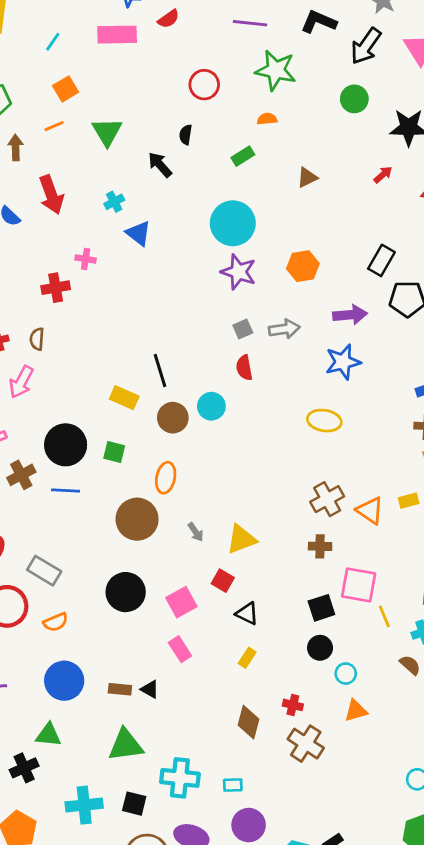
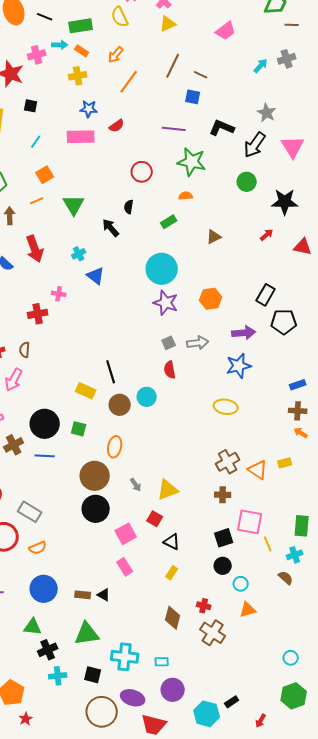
black circle: (126, 592) -> (96, 509), moved
black cross: (24, 768) -> (48, 650), moved
cyan cross: (84, 805) -> (58, 676), size x0.7

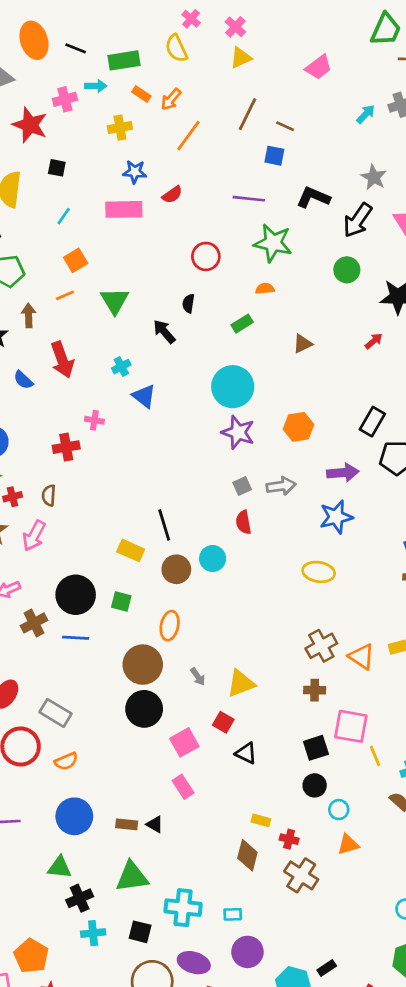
orange rectangle: (82, 51) -> (141, 94), moved
yellow rectangle: (172, 573) -> (261, 820), moved, turned 72

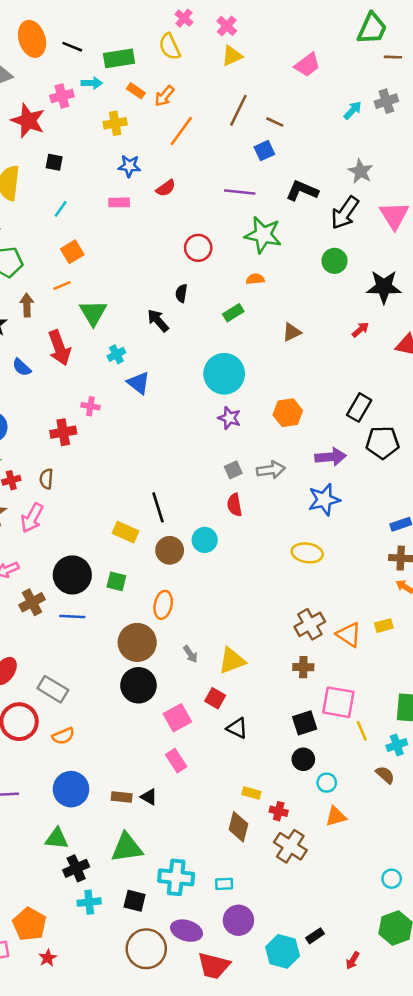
blue square: (274, 156) -> (264, 151), turned -36
pink rectangle: (124, 209) -> (119, 202), size x0.6
green triangle: (115, 301) -> (93, 313), moved
purple star: (238, 432) -> (229, 418), size x0.7

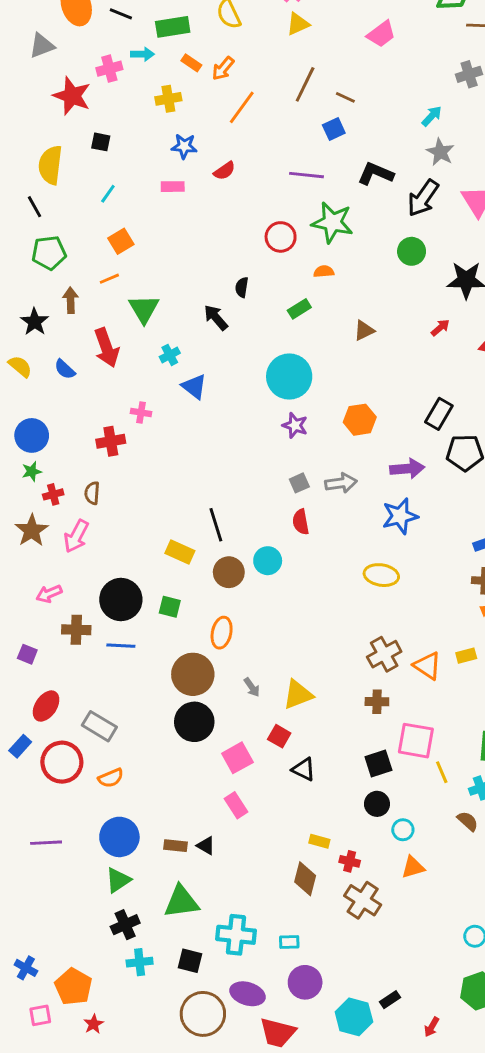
cyan arrow: (353, 110) -> (432, 116), moved
red circle: (198, 248) -> (281, 237), moved
brown cross: (32, 602) -> (76, 630), turned 30
green triangle: (57, 838) -> (118, 880), moved, turned -40

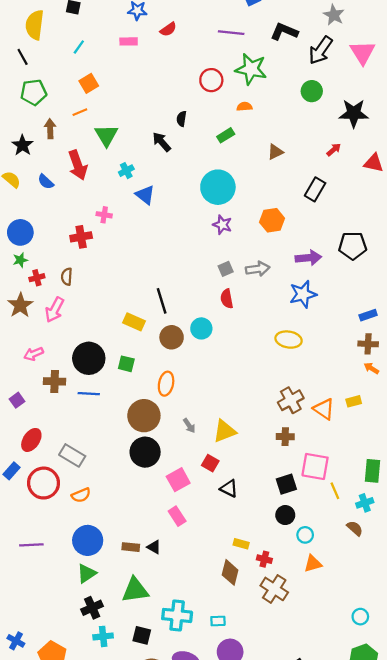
black rectangle: (439, 414) -> (315, 189), moved
purple square: (27, 654) -> (17, 400), turned 32

